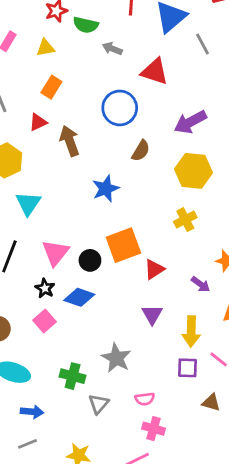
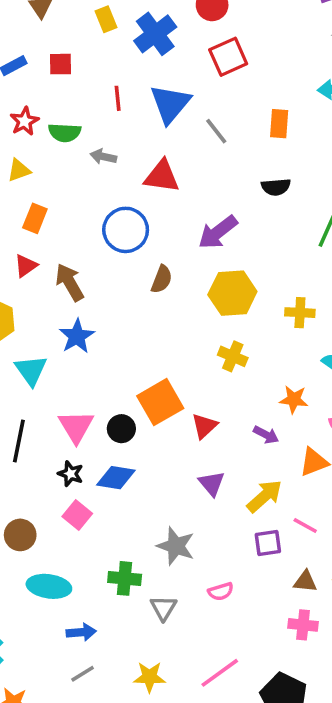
blue star: (106, 189) -> (77, 336), moved
yellow cross: (185, 220) -> (233, 356), turned -30
yellow arrow: (191, 331) -> (264, 496), turned -124
pink cross: (153, 429) -> (303, 625), moved

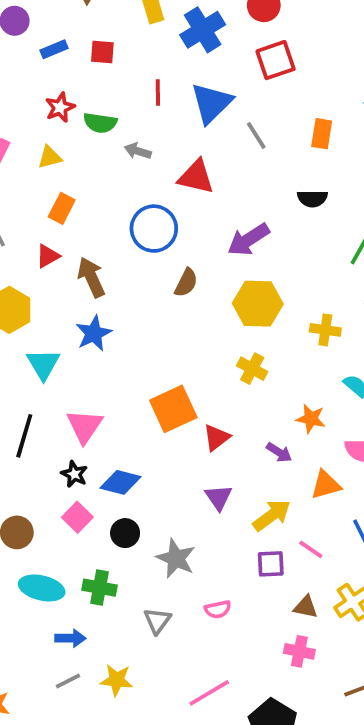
black circle: (121, 429) -> (125, 533), moved
green cross: (125, 578) -> (100, 588), moved
yellow star: (149, 677) -> (117, 680), moved

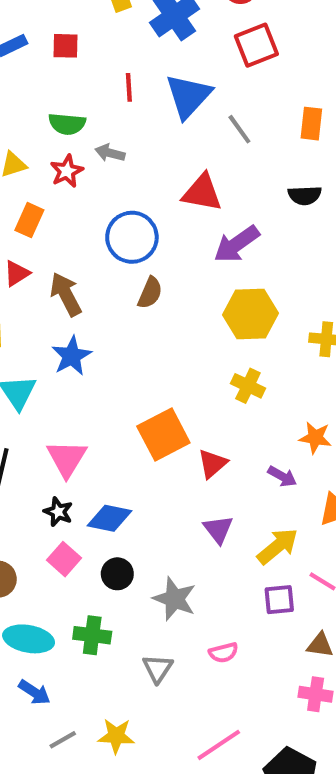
red star: (60, 107) -> (67, 171), moved
red triangle: (196, 177) -> (202, 193), moved
brown semicircle: (186, 283) -> (150, 293), moved
blue arrow: (70, 638) -> (34, 692), moved, turned 36

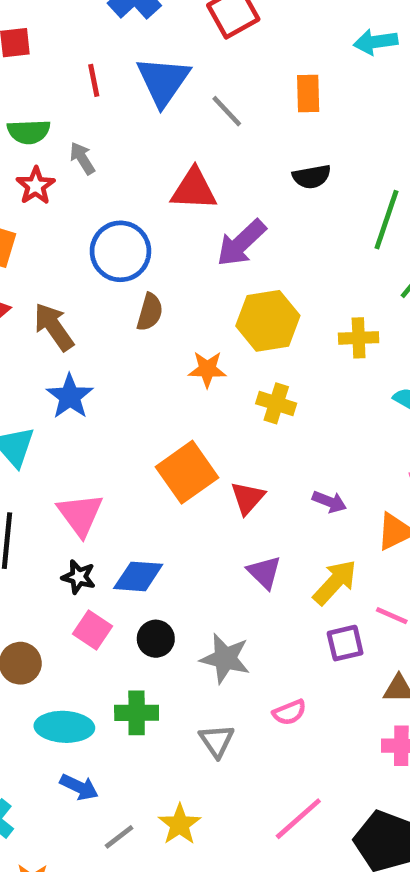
gray arrow: (110, 153) -> (82, 158), turned 52
orange star: (315, 438) -> (207, 369), moved
yellow star: (116, 736) -> (180, 824), turned -30

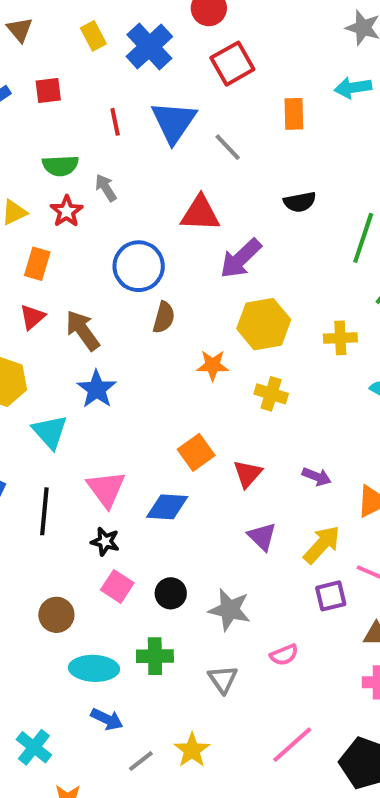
orange rectangle: (308, 93) -> (294, 114), moved
orange square: (187, 472) -> (196, 452), size x0.7
blue diamond: (138, 576) -> (167, 507), moved

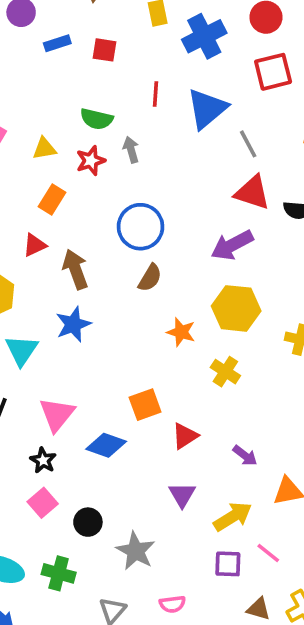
red triangle: (200, 213) -> (252, 193), moved

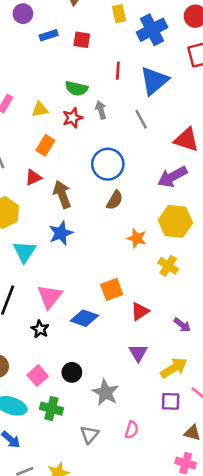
gray line: (248, 144) -> (141, 119), moved
pink square: (43, 503) -> (38, 376), moved
pink semicircle: (172, 604) -> (132, 430), turned -66

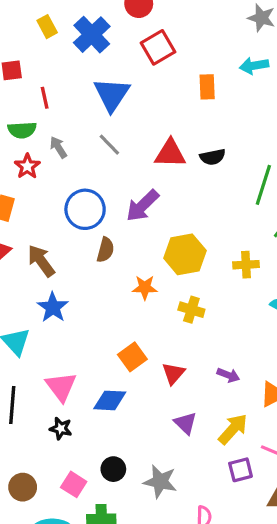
red line: (118, 71) -> (45, 98), moved
purple arrow: (172, 177) -> (142, 206), moved

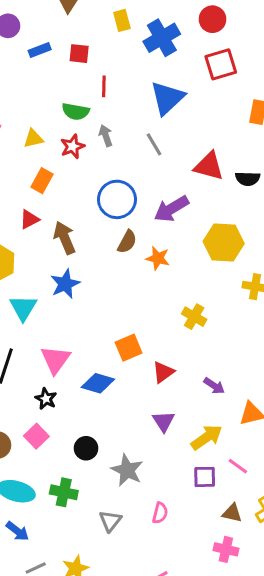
yellow hexagon: (185, 254) -> (224, 242), moved
orange star: (145, 287) -> (158, 258), moved
pink square: (74, 484) -> (36, 436), moved

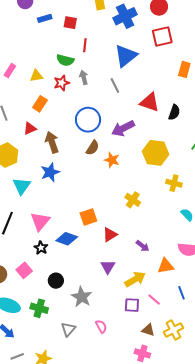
black semicircle: (248, 179) -> (174, 112), turned -77
black star: (46, 399) -> (41, 248), moved
pink semicircle: (160, 513) -> (101, 326), turned -48

